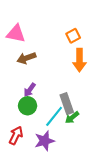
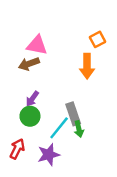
pink triangle: (16, 34) -> (37, 45), moved
orange square: (73, 36) -> (97, 39), moved
green arrow: (72, 117) -> (79, 129), turned -64

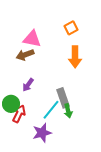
orange square: (97, 39) -> (71, 28), moved
green circle: (30, 116) -> (11, 104), moved
red arrow: (17, 149) -> (19, 114), moved

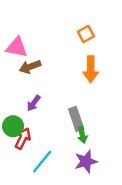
pink triangle: (32, 39) -> (17, 47), moved
cyan line: (51, 110) -> (42, 161), moved
purple star: (42, 133) -> (86, 161), moved

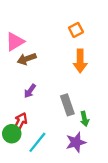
pink triangle: (17, 47) -> (15, 42), turned -42
green circle: (13, 126) -> (12, 134), moved
green arrow: (82, 135) -> (85, 119), moved

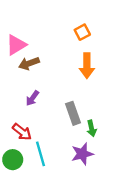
red arrow: (20, 122) -> (22, 132), turned 102
green circle: (12, 134) -> (13, 160), moved
cyan line: (37, 142) -> (41, 154), turned -55

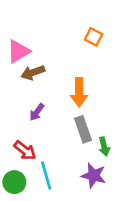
orange square: (82, 32) -> (94, 37), turned -35
orange arrow: (87, 66) -> (79, 92), moved
purple star: (82, 154) -> (94, 176), turned 30

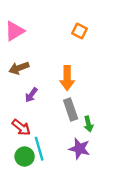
pink triangle: (18, 51) -> (14, 31), moved
brown arrow: (33, 73) -> (19, 68), moved
green circle: (14, 182) -> (25, 157), moved

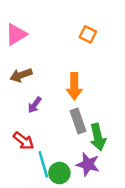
green arrow: (88, 124) -> (98, 137), size x1.5
green circle: (25, 157) -> (59, 173), moved

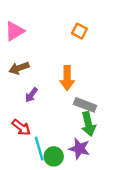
gray rectangle: (78, 121) -> (85, 105), moved, turned -50

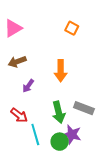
gray rectangle: (85, 105) -> (84, 108), moved
green arrow: (88, 124) -> (59, 112), moved
green circle: (54, 156) -> (60, 142), moved

